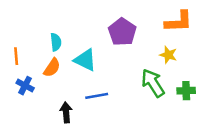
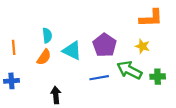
purple pentagon: (122, 32) -> (105, 45), moved
green arrow: (153, 83) -> (129, 70), turned -30
blue cross: (25, 86) -> (11, 81), moved, turned -32
blue line: (97, 96) -> (99, 78), moved

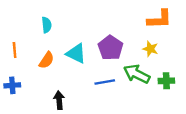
cyan semicircle: (47, 35) -> (47, 25), moved

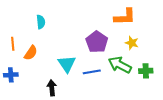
orange L-shape: (160, 19) -> (125, 17), moved
cyan triangle: (76, 53) -> (67, 64), moved, turned 30
orange semicircle: (47, 60) -> (31, 53), moved

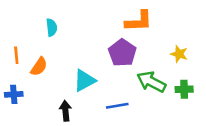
orange L-shape: (125, 17) -> (139, 21), moved
yellow star: (132, 43) -> (179, 54), moved
cyan triangle: (67, 64) -> (84, 80), turned 36
blue line: (92, 72) -> (117, 106), moved

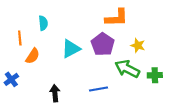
yellow star: (179, 54) -> (138, 45), moved
orange line: (16, 55) -> (20, 38), moved
cyan triangle: (84, 80) -> (71, 49), moved
blue cross: (14, 94) -> (11, 79), turned -32

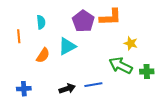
purple pentagon: (103, 44) -> (83, 21), moved
orange semicircle: (33, 56) -> (43, 55), moved
blue cross: (11, 79) -> (24, 89), moved, turned 32
black arrow: (55, 93) -> (67, 89), moved, turned 77

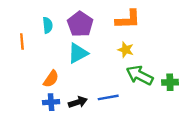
purple pentagon: (83, 21) -> (80, 24), moved
yellow star: (131, 43) -> (126, 50), moved
orange semicircle: (43, 55) -> (51, 79), moved
blue cross: (24, 89) -> (51, 102), moved

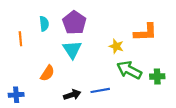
orange L-shape: (128, 19) -> (145, 32), moved
cyan triangle: (78, 53) -> (72, 50), turned -36
blue cross: (51, 102) -> (16, 95), moved

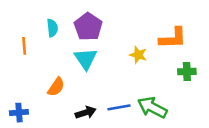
green arrow: (129, 70) -> (152, 107), moved
green cross: (157, 76) -> (187, 72), moved

